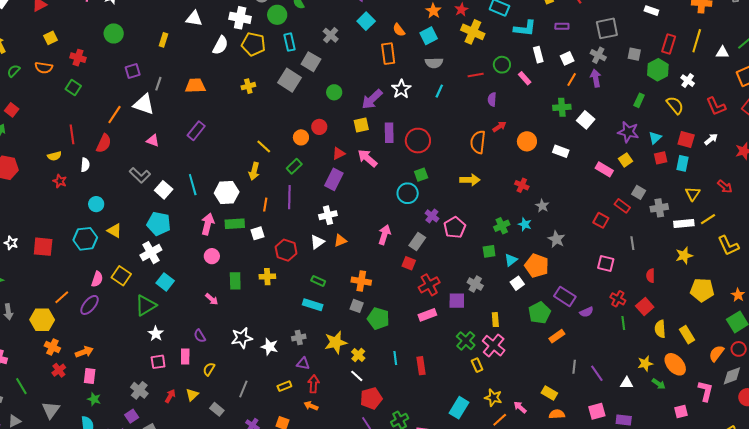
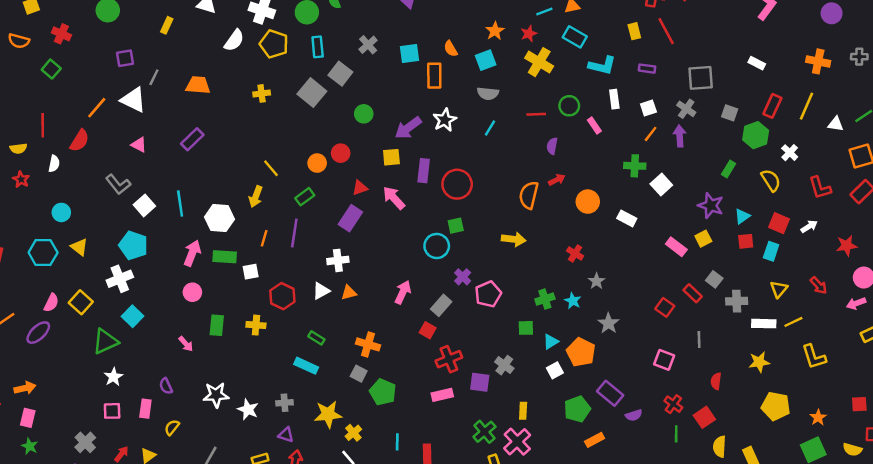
cyan square: (366, 21) -> (410, 53), moved, turned 30

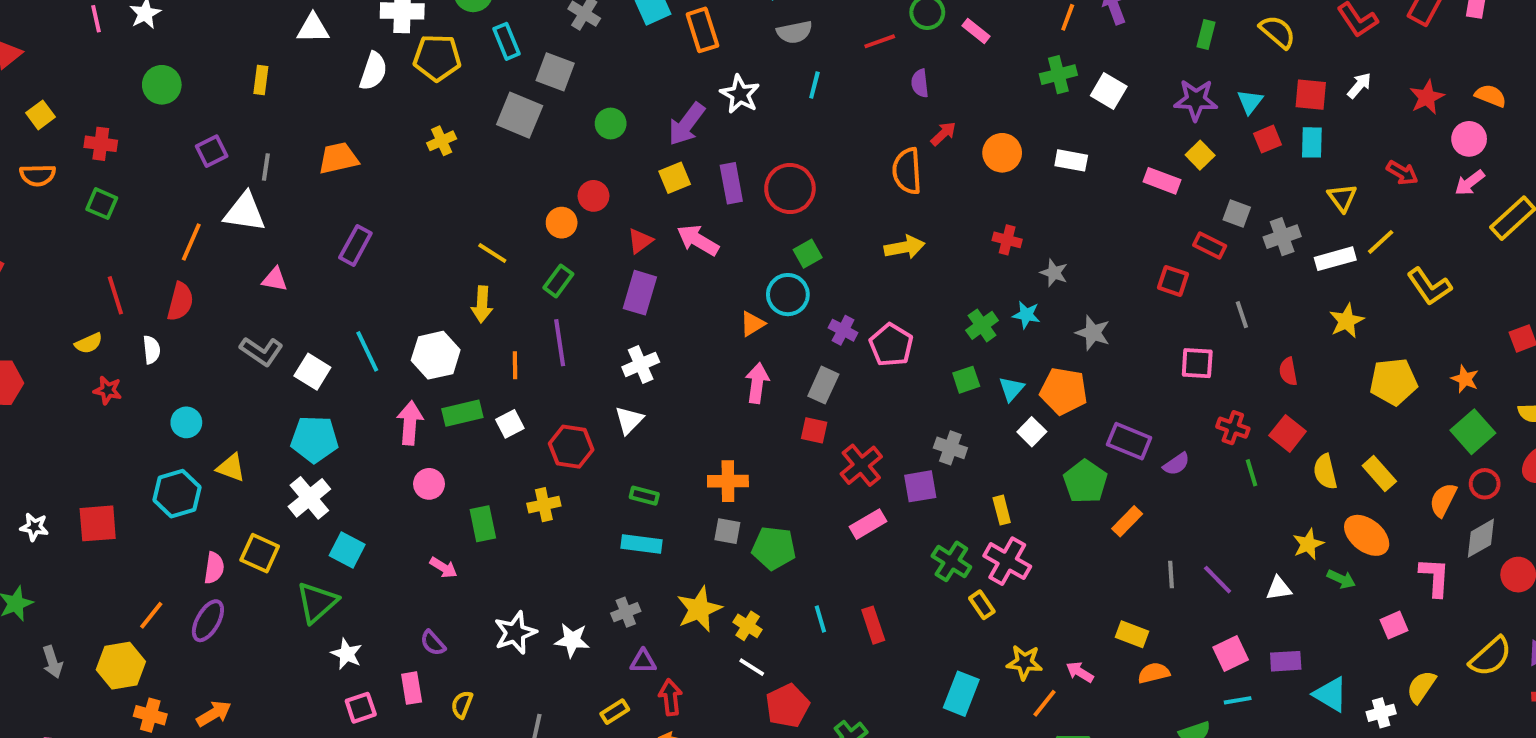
orange triangle: (349, 293) -> (752, 324), moved

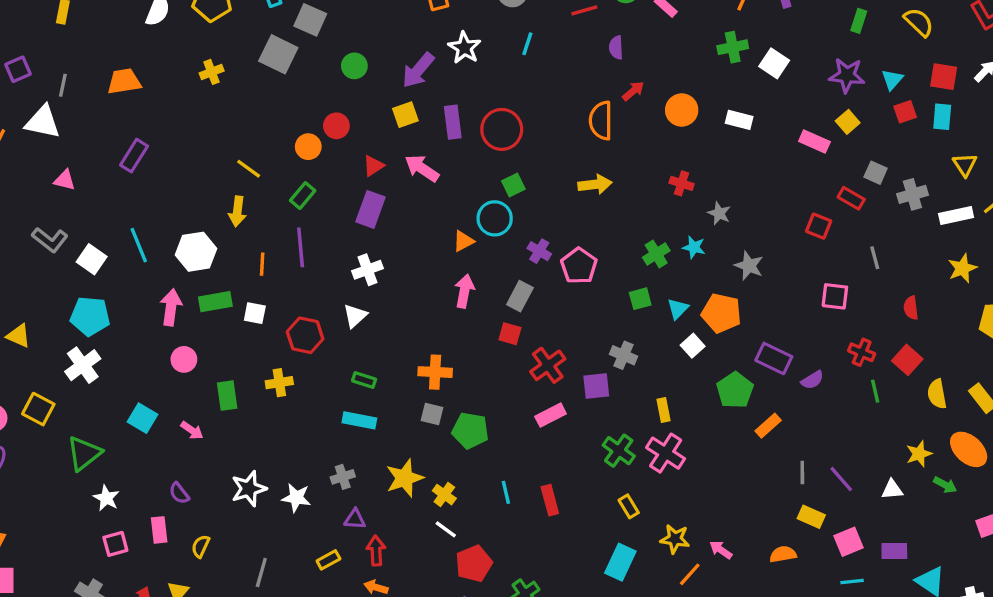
white square: (510, 424) -> (255, 313), turned 35
cyan square: (347, 550) -> (142, 418), moved
yellow rectangle: (982, 605) -> (629, 506), moved
yellow rectangle: (1132, 634) -> (811, 517), moved

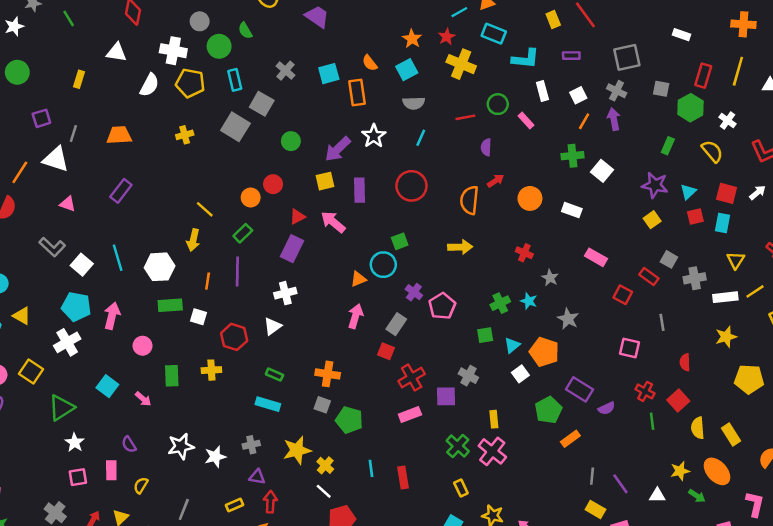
red circle: (502, 129) -> (411, 186), moved
pink rectangle: (814, 141) -> (596, 257), moved
pink arrow: (171, 307) -> (112, 316), moved
white star: (296, 498) -> (215, 457), turned -30

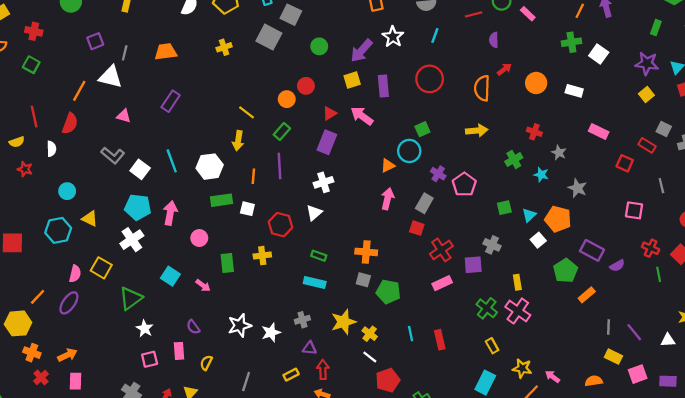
green cross: (500, 303) -> (514, 160), moved

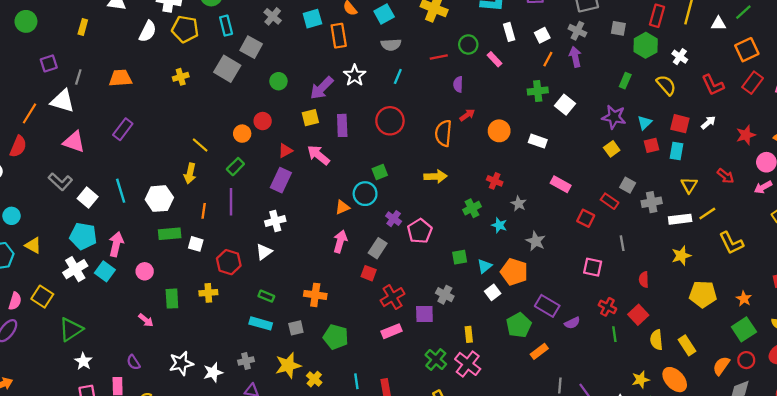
pink triangle: (124, 116) -> (74, 142), size x1.5
cyan square: (170, 276) -> (105, 271), moved
gray square: (363, 280) -> (296, 328), moved, turned -32

